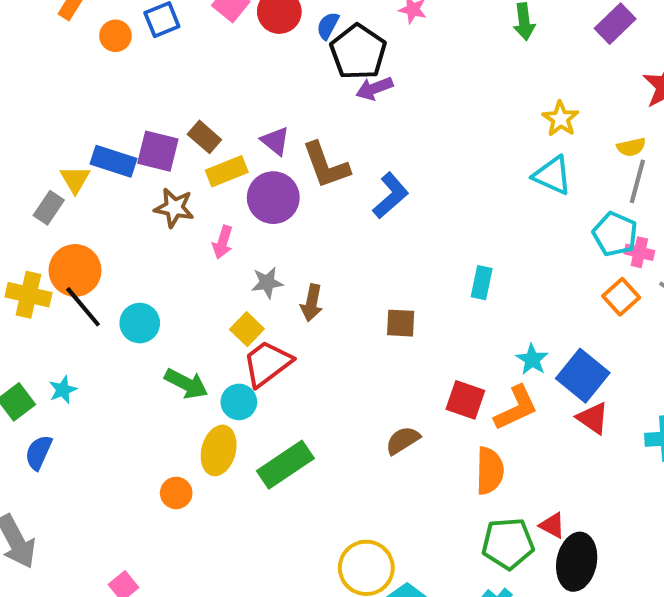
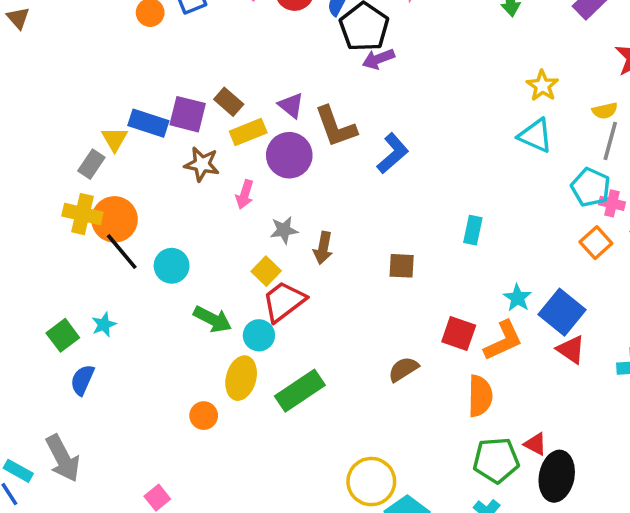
yellow cross: (28, 295) -> (82, 214), moved

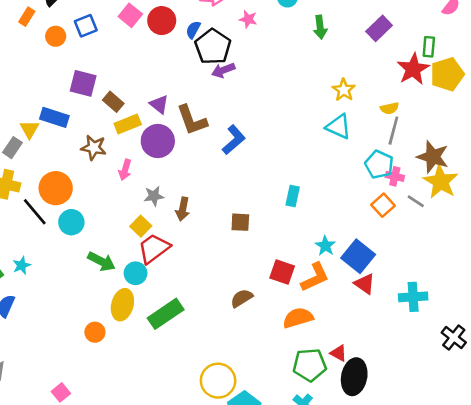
purple square: (188, 114) -> (83, 83), moved
orange circle: (115, 219) -> (56, 188), moved
orange semicircle: (480, 396) -> (298, 318), turned -108

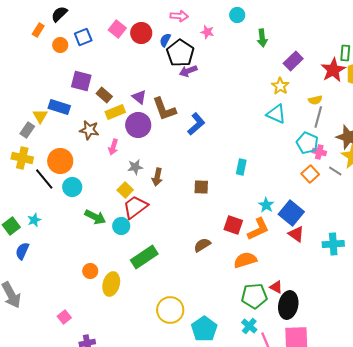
purple rectangle: (379, 28) -> (293, 61), moved
yellow ellipse: (122, 305) -> (111, 284), moved
yellow circle: (218, 381) -> (170, 310), moved

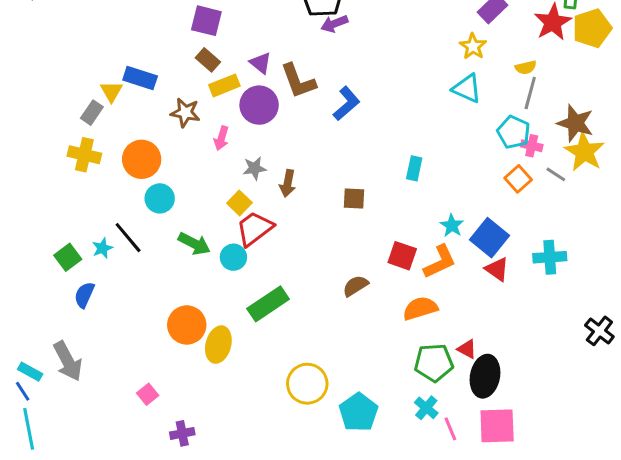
purple square: (81, 81) -> (206, 21), moved
black line: (44, 179) -> (128, 238), moved
cyan cross: (333, 244) -> (550, 257), moved
orange circle: (90, 271) -> (187, 325), size x1.6

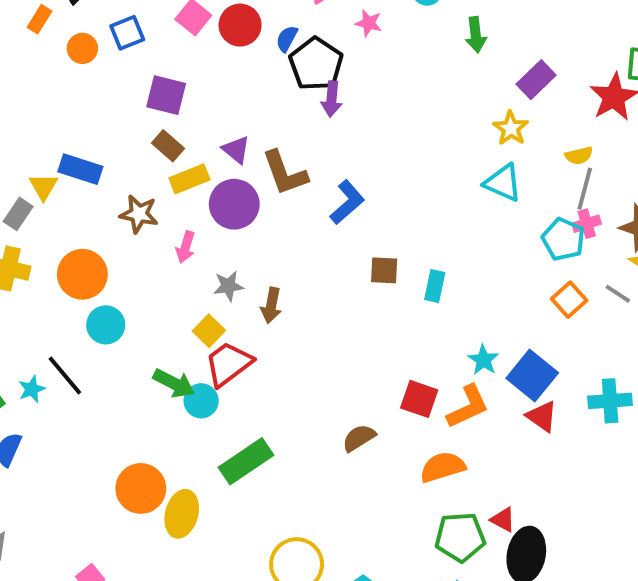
purple arrow: (334, 24) -> (332, 99), turned -64
pink cross: (532, 146) -> (587, 224), moved, turned -30
brown square: (354, 198) -> (384, 270), moved
green arrow: (194, 244) -> (174, 383), moved

